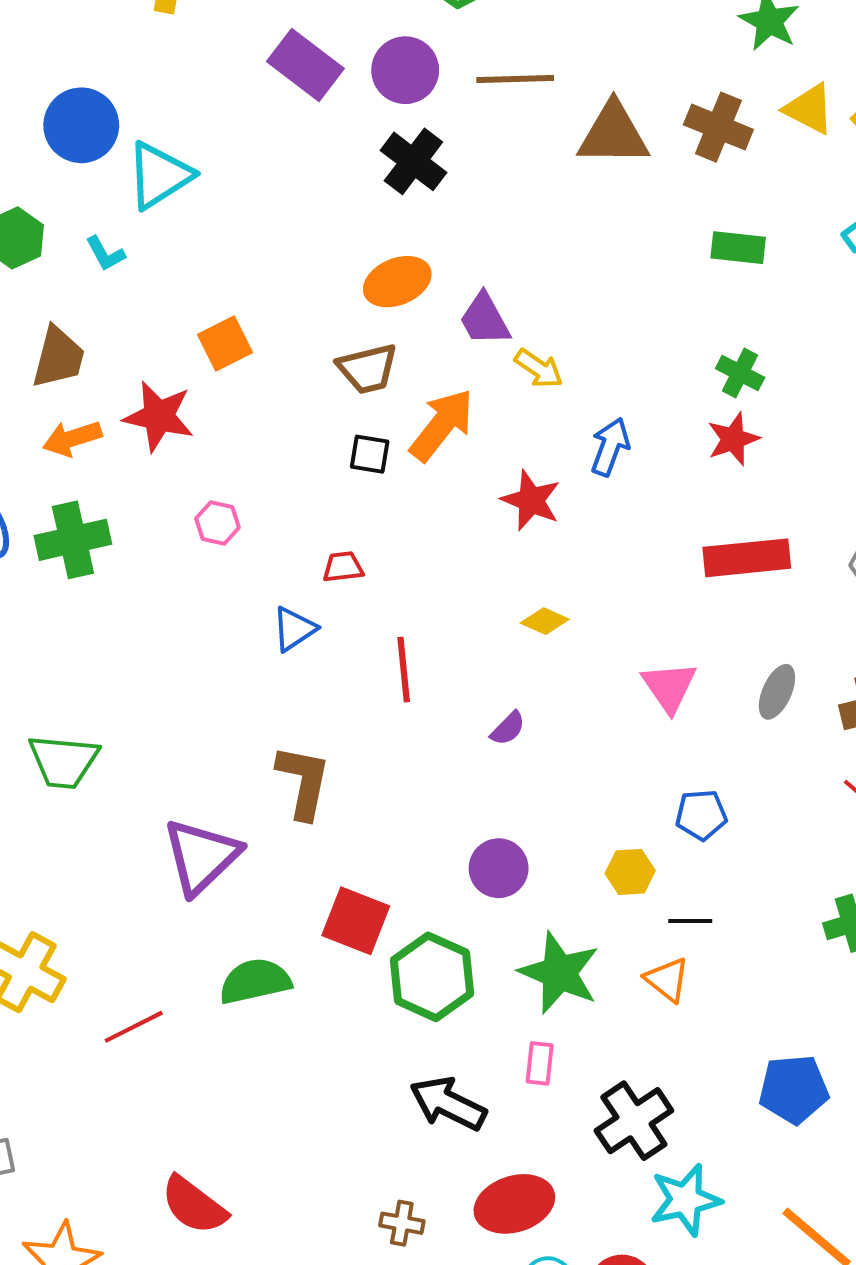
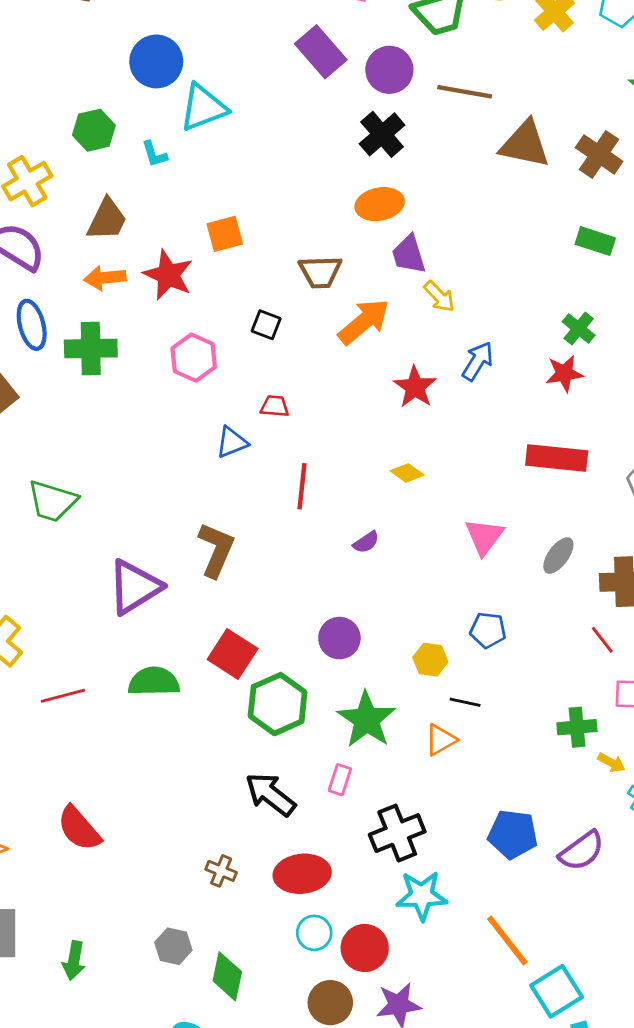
orange ellipse: (397, 282) -> (380, 204), moved
black square: (370, 454) -> (266, 325), moved
pink hexagon: (217, 523) -> (194, 358), size x1.5
orange triangle: (667, 980) -> (441, 740), turned 40

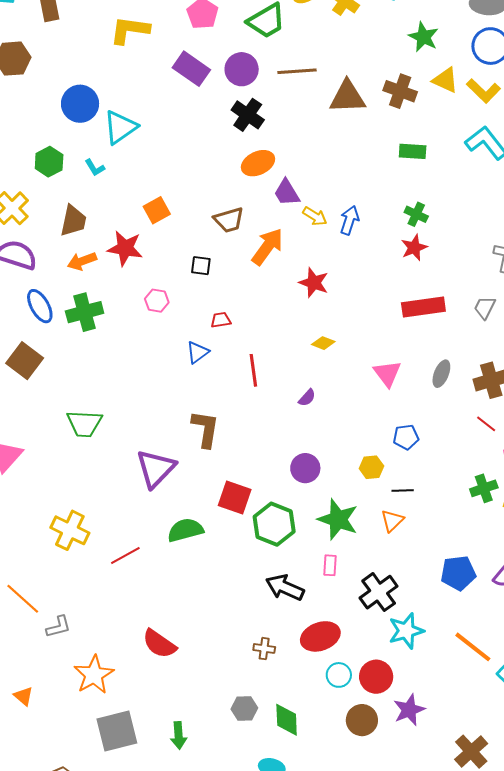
pink hexagon: (194, 358) -> (157, 301), size x0.7
blue arrow: (478, 361) -> (349, 220), moved

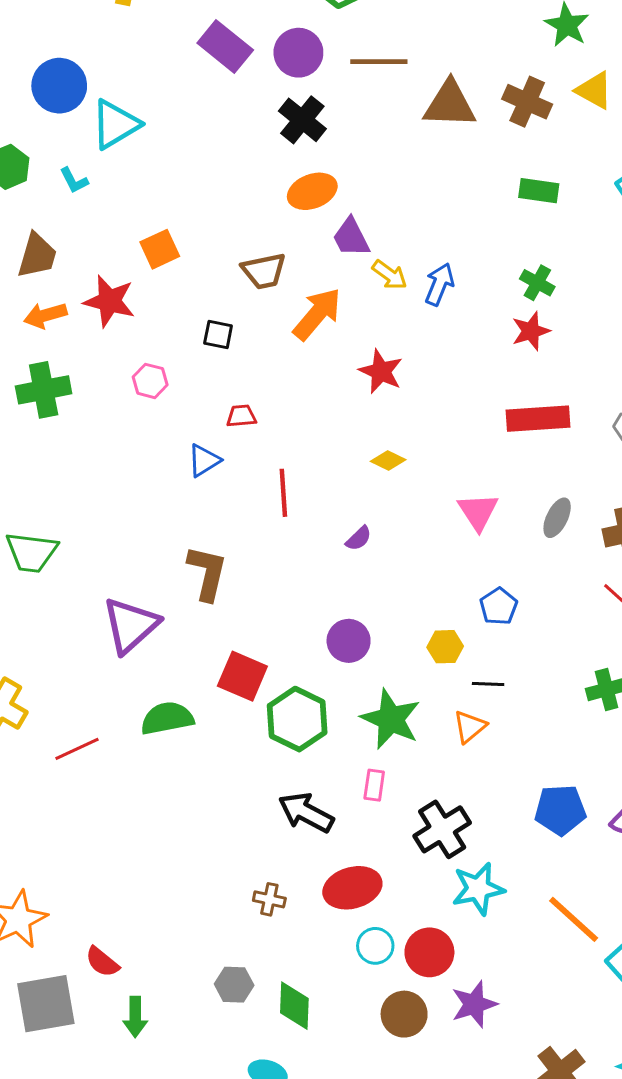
blue pentagon: (406, 437) -> (499, 606), turned -30
red semicircle: (159, 644) -> (102, 962), moved, size x0.7

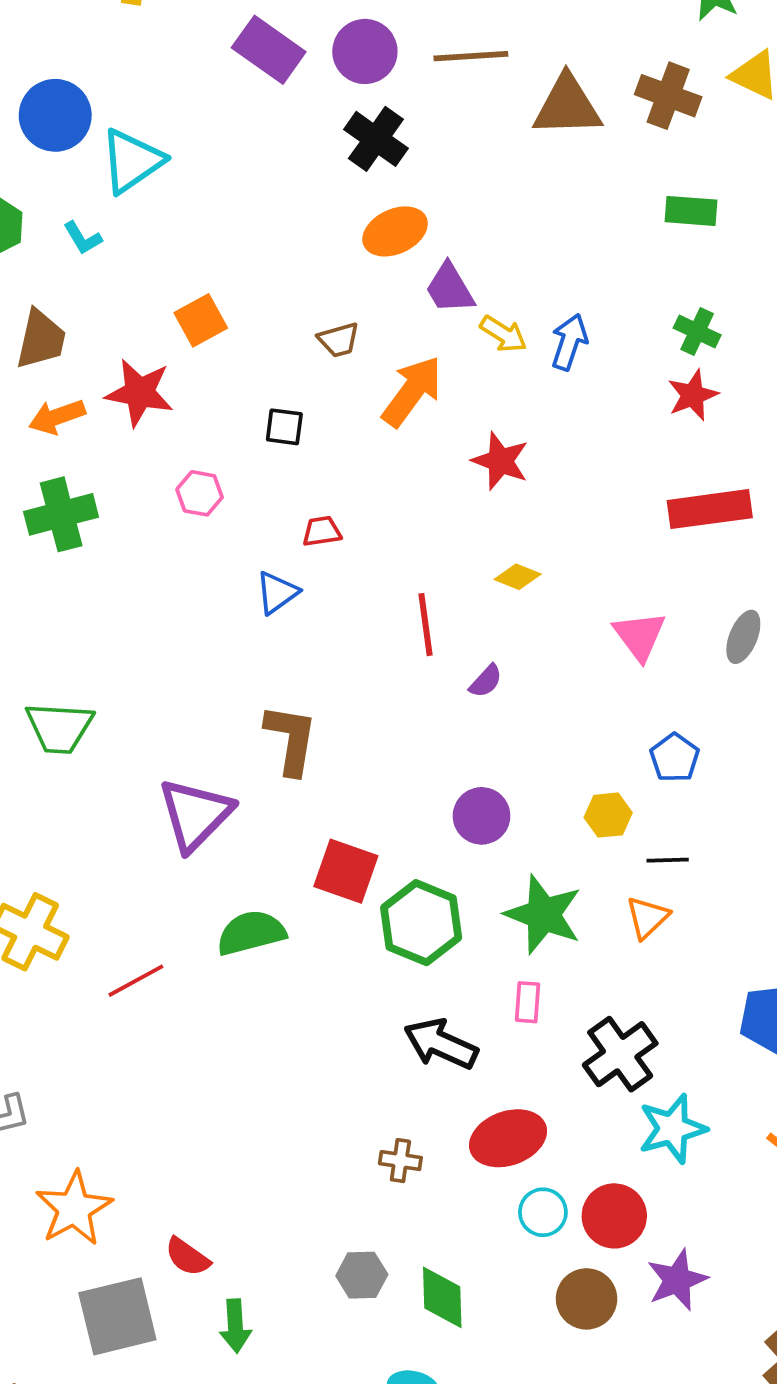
brown trapezoid: (264, 271) -> (339, 340), size x0.7
red line: (283, 493) -> (425, 625), moved

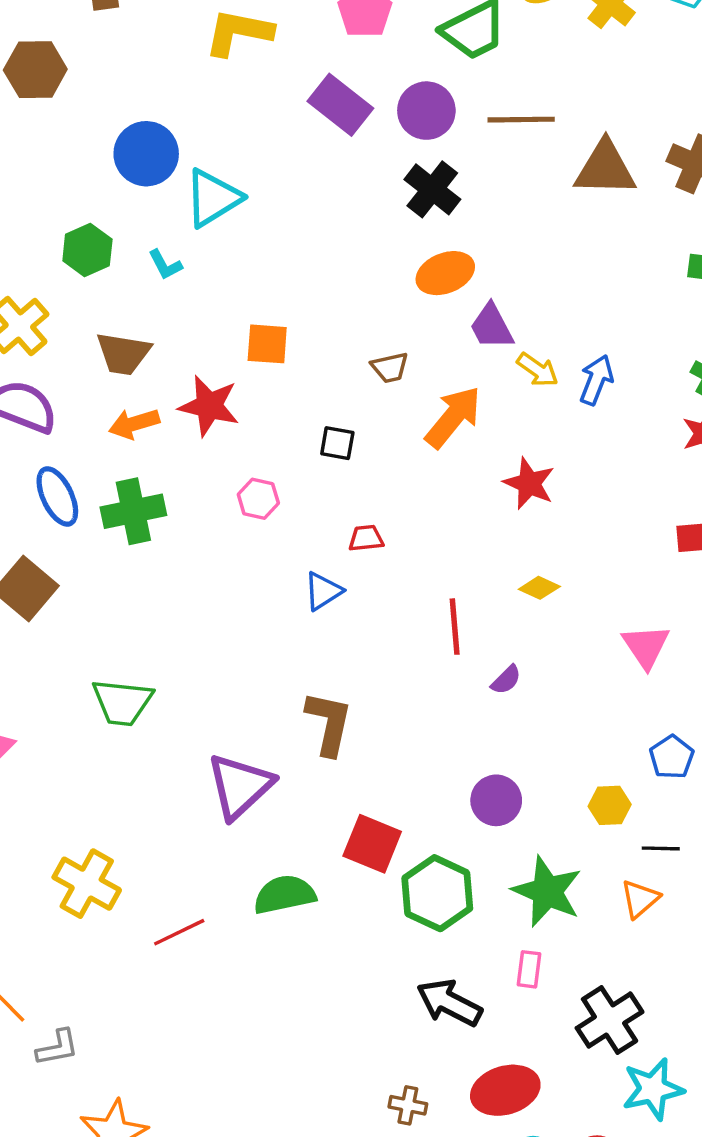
orange square: (201, 320) -> (267, 344), turned 30
brown trapezoid: (41, 339) -> (123, 354), turned 84

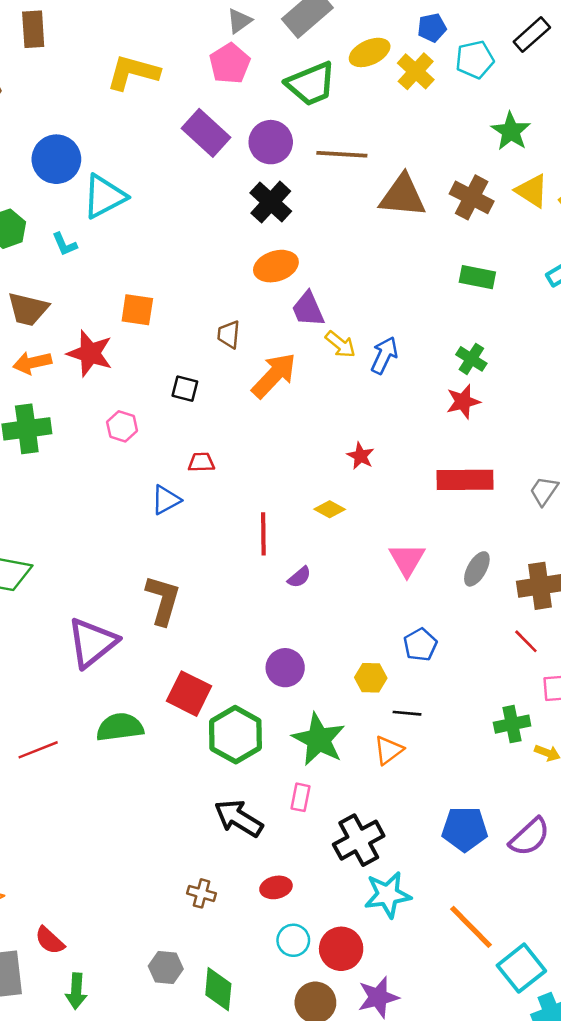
brown trapezoid: (390, 368) -> (229, 334), turned 104
red star: (529, 483) -> (360, 456), moved, size x0.7
red ellipse: (505, 1090) -> (276, 887), size x0.6

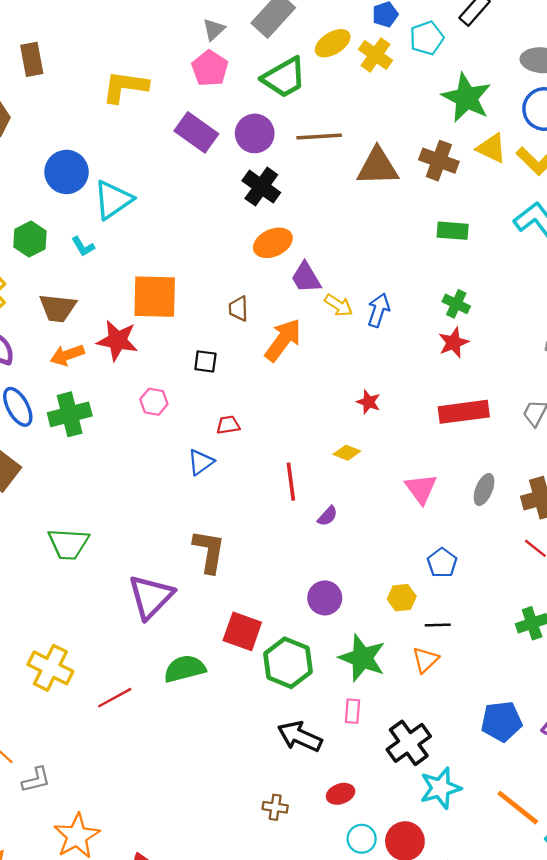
green star: (511, 131) -> (466, 98), size x1.4
orange square: (137, 310) -> (155, 297), size x1.6

